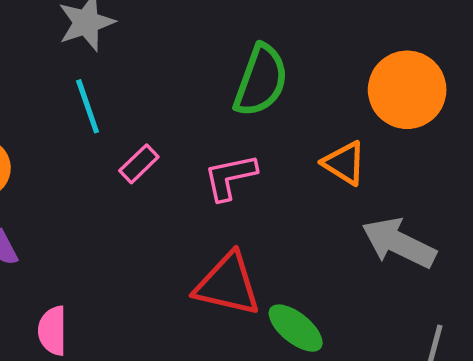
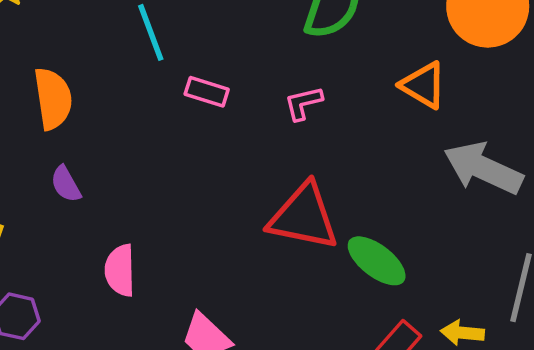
pink rectangle: (139, 164) -> (207, 92), turned 63
pink L-shape: (230, 177) -> (303, 103), size x0.7

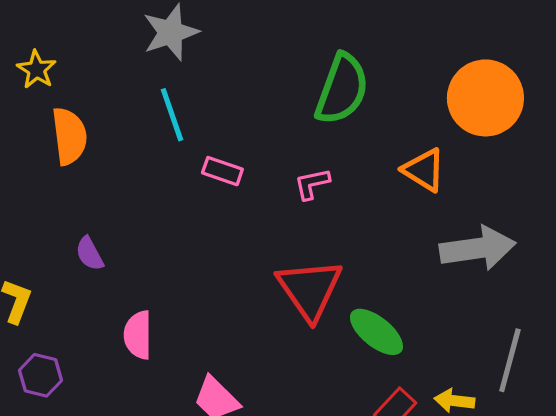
orange semicircle: (53, 99) -> (69, 136), moved
gray arrow: (483, 168) -> (478, 248), turned 146
red triangle: (304, 217) -> (310, 289), turned 42

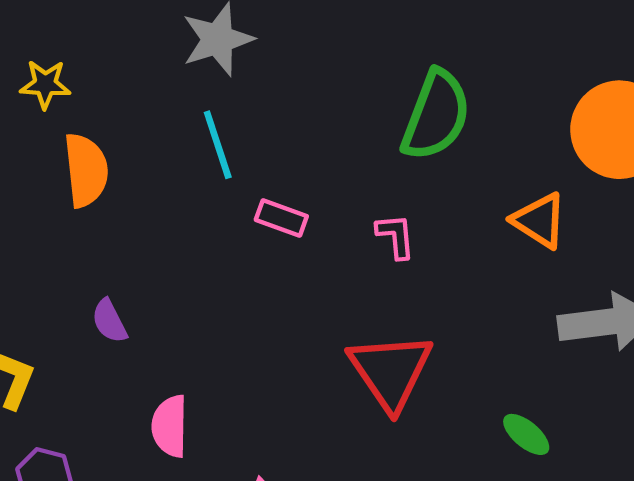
yellow star: (37, 70) -> (45, 84), turned -30
pink L-shape: (312, 184) -> (396, 236), turned 96
green ellipse: (376, 332) -> (526, 434), moved, size x0.7

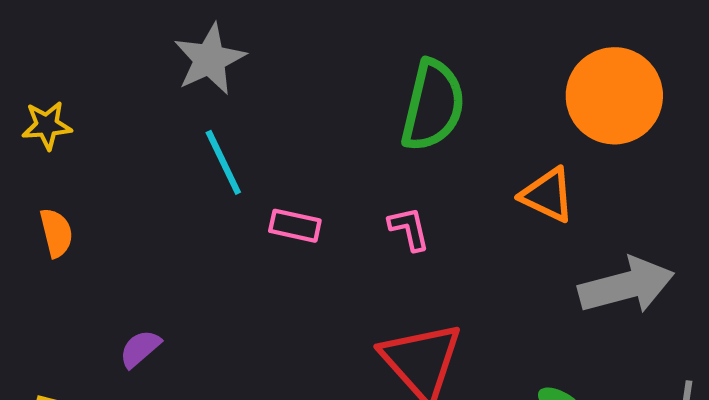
orange semicircle: (86, 170) -> (56, 233), moved, size x0.7
purple semicircle: (109, 321) -> (140, 349), turned 84

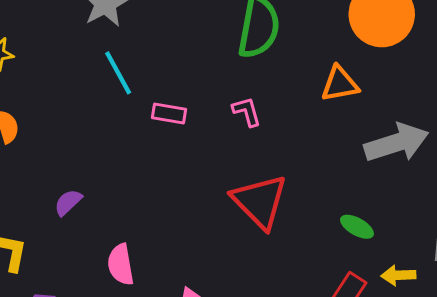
orange triangle: (548, 195) -> (340, 84), turned -33

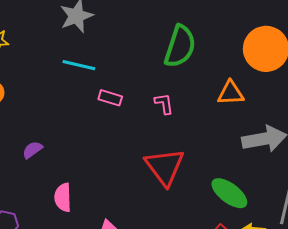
cyan line: (118, 73) -> (79, 65), turned -56
green ellipse: (357, 227) -> (229, 193), size x1.6

